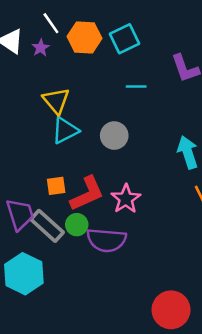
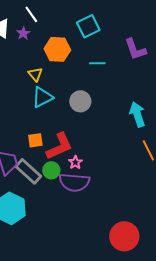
orange hexagon: (85, 37) -> (57, 49), moved
yellow triangle: (56, 101) -> (35, 74), size x0.7
pink star: (126, 199) -> (75, 162), moved, size x0.6

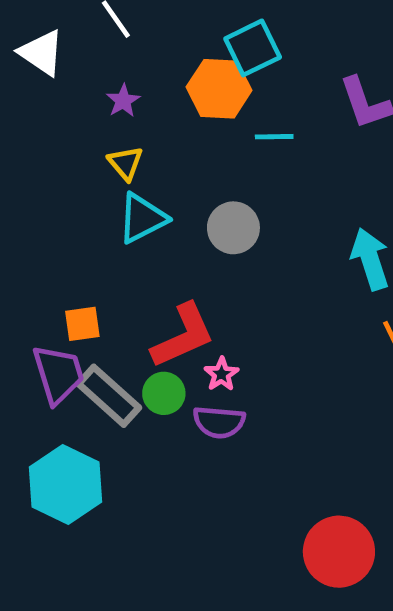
purple star: (23, 33) -> (123, 101), moved
orange hexagon: (57, 49) -> (219, 89), moved
orange square: (35, 140) -> (82, 324), moved
purple semicircle: (74, 182) -> (219, 422), size x0.7

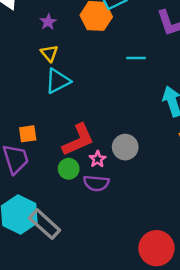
cyan line: (274, 137) -> (136, 58), moved
gray circle: (233, 228) -> (125, 147), moved
gray rectangle: (109, 396) -> (45, 224), moved

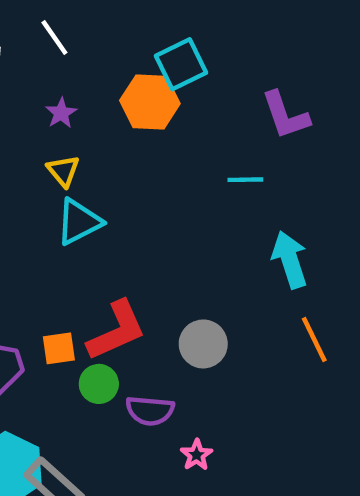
cyan line: (136, 58) -> (245, 180), moved
orange square: (28, 134) -> (59, 348), moved
pink star: (98, 159) -> (197, 455), moved

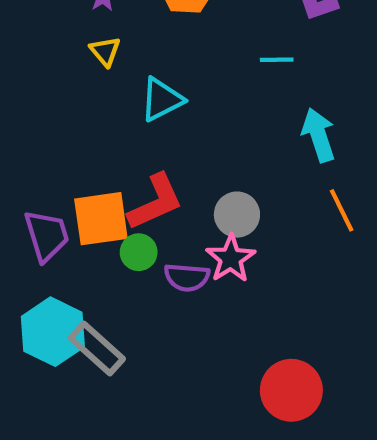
cyan triangle: (79, 222) -> (162, 99), moved
orange square: (59, 348) -> (101, 219), size x1.8
pink star: (197, 455) -> (231, 258), moved, size x1.6

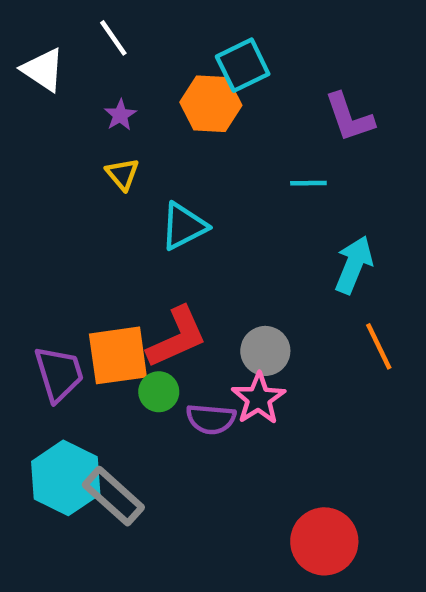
cyan arrow: (319, 135) -> (354, 265), turned 40

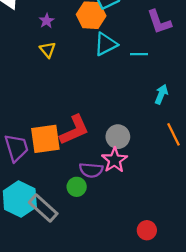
cyan triangle: (184, 226) -> (106, 44), moved
cyan arrow: (354, 265) -> (161, 94), size x0.7
green circle: (159, 392) -> (77, 187), moved
red circle: (324, 541) -> (147, 230), size x0.6

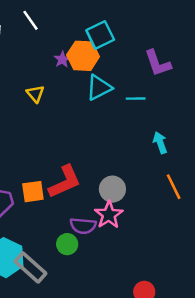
purple star: (47, 21) -> (62, 59), moved
cyan arrow: (161, 94) -> (160, 143), turned -42
orange square: (45, 139) -> (33, 192), size x0.7

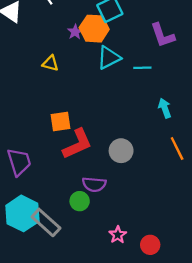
yellow triangle: (35, 94) -> (50, 63), turned -36
orange square: (33, 192) -> (61, 122), moved
pink star: (109, 215) -> (118, 235), moved, size x0.7

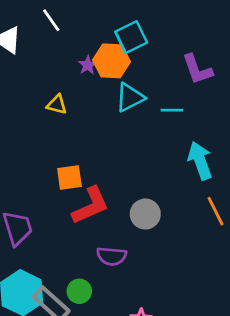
cyan arrow: (165, 108) -> (200, 161), size x1.5
green circle: (80, 201) -> (79, 291), moved

